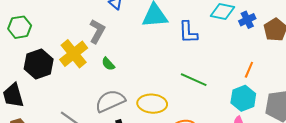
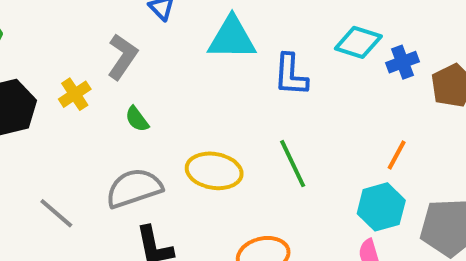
yellow cross: (74, 54) -> (75, 94), size x0.6
green line: (194, 80) -> (293, 164), turned 35
yellow ellipse: (152, 104) -> (214, 171), moved

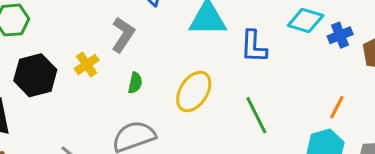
green semicircle: (137, 119) -> (135, 83), turned -130
yellow ellipse: (214, 171) -> (194, 92), moved, turned -66

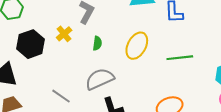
green line: (256, 115) -> (180, 58), turned -65

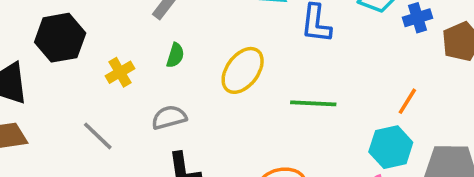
yellow cross: (64, 34) -> (120, 72), moved
gray semicircle: (100, 79) -> (169, 117), size x0.7

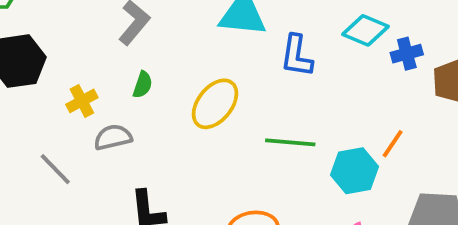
gray semicircle: (169, 117) -> (113, 137), moved
cyan hexagon: (391, 147) -> (354, 171), moved

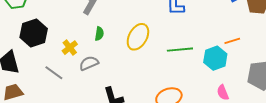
orange line: (393, 144) -> (232, 41), turned 49
gray line: (55, 169) -> (54, 73), moved

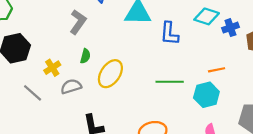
yellow ellipse: (138, 37) -> (110, 74), moved
orange line: (232, 41) -> (217, 70), moved

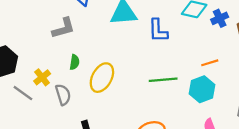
gray L-shape: (78, 22) -> (64, 28), turned 45
gray semicircle: (71, 86) -> (63, 95), turned 96
gray line: (33, 93) -> (23, 93), moved

